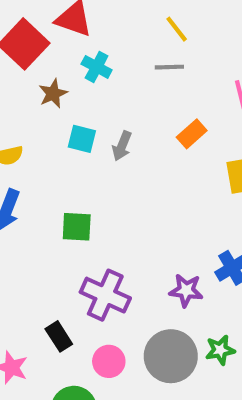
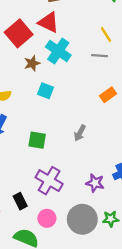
cyan cross: (97, 67) -> (58, 51), size x1.5
gray arrow: (122, 146) -> (80, 133), moved

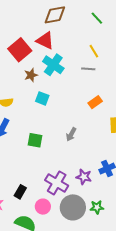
purple cross: (49, 181) -> (57, 183), moved
black rectangle: (20, 201) -> (20, 192), turned 56

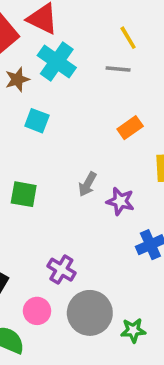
purple star: (84, 177) -> (120, 201), moved
purple cross: (57, 183) -> (61, 270), size x0.7
green star: (97, 207) -> (133, 330), moved

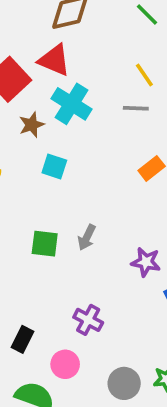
gray arrow: (87, 184) -> (87, 237), moved
purple star: (120, 201) -> (146, 262), moved
gray circle: (90, 313) -> (124, 383), moved, size x0.7

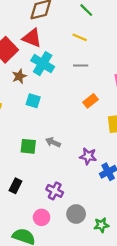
yellow line: (144, 75) -> (80, 37), moved, turned -32
gray arrow: (87, 237) -> (53, 142), turned 88
black rectangle: (23, 339) -> (16, 186), moved
gray circle: (124, 383) -> (76, 214), moved

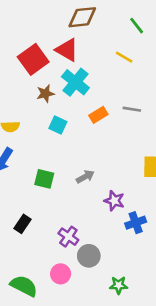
gray line: (81, 65) -> (132, 109), moved
orange rectangle: (91, 101) -> (98, 115), moved
gray arrow: (53, 142) -> (85, 177), moved, turned 120
gray circle: (76, 214) -> (89, 256), moved
pink circle: (42, 217) -> (61, 274), moved

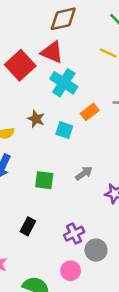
brown star: (45, 94) -> (36, 119), moved, turned -30
cyan square: (58, 125) -> (64, 130), moved
purple cross: (68, 237) -> (74, 234), turned 36

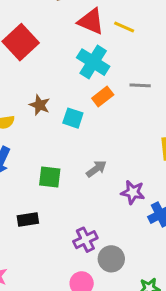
red triangle: (52, 52) -> (91, 21), moved
cyan cross: (64, 83) -> (93, 62), moved
black rectangle: (28, 226) -> (28, 220), moved, turned 54

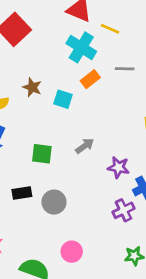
yellow line: (124, 27) -> (110, 29), moved
purple cross: (85, 240) -> (124, 210), moved
gray circle: (111, 259) -> (54, 202), moved

